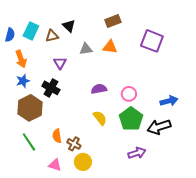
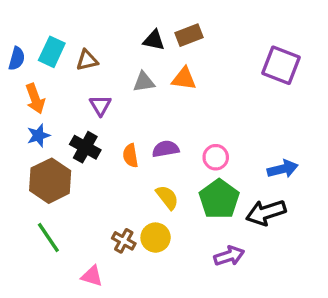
black triangle: (69, 26) -> (154, 40), moved, turned -32
purple square: (152, 41) -> (281, 65), moved
orange semicircle: (57, 136) -> (130, 156), moved
yellow circle: (83, 162) -> (156, 238), moved

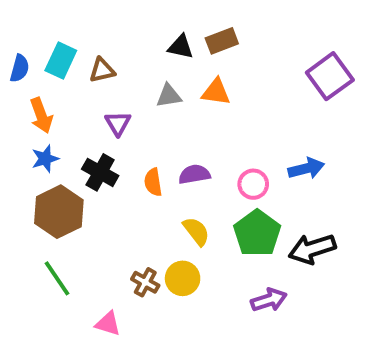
purple square: (281, 65) -> (330, 76), turned 33
blue arrow: (283, 169) -> (306, 168), moved

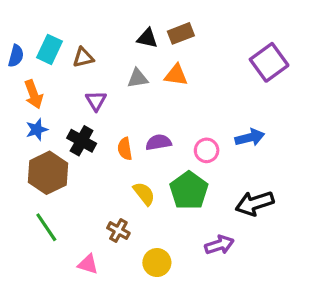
yellow semicircle: (196, 231) -> (144, 194), moved
green pentagon: (257, 233) -> (189, 190), moved
yellow circle: (183, 278) -> (157, 263), moved

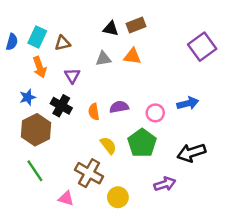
orange arrow: (34, 94) -> (40, 67), moved
brown cross: (118, 230) -> (89, 173), size x1.6

